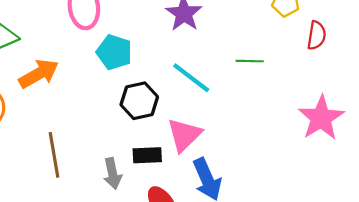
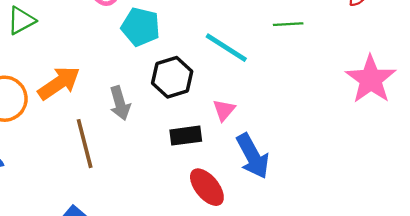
orange arrow: (39, 74) -> (59, 83), moved
pink triangle: (184, 135) -> (224, 110), size x0.6
gray arrow: (112, 173) -> (120, 103), moved

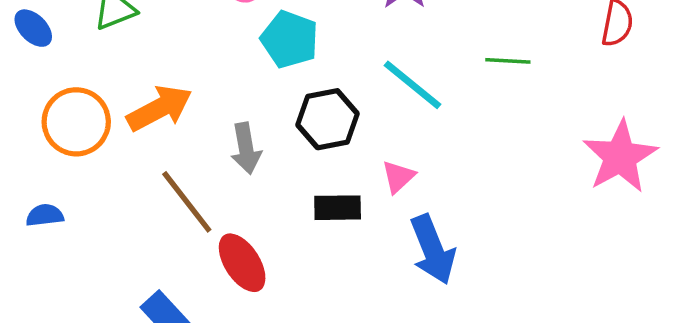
brown line: (85, 144) -> (187, 202), turned -30
red ellipse: (207, 187) -> (242, 263), moved

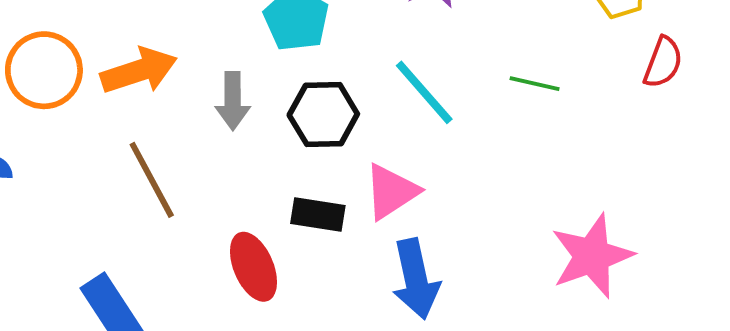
gray arrow: (246, 148) -> (233, 101), moved
pink star: (620, 157) -> (592, 256), moved
pink triangle: (398, 177) -> (391, 192), size x1.5
red ellipse: (242, 263) -> (253, 267), moved

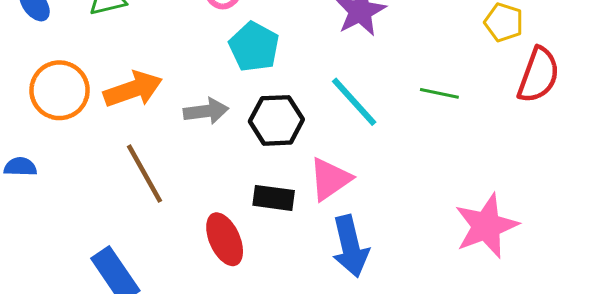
red semicircle: (663, 62) -> (538, 75), size x1.4
gray arrow: (233, 101) -> (206, 111), turned -96

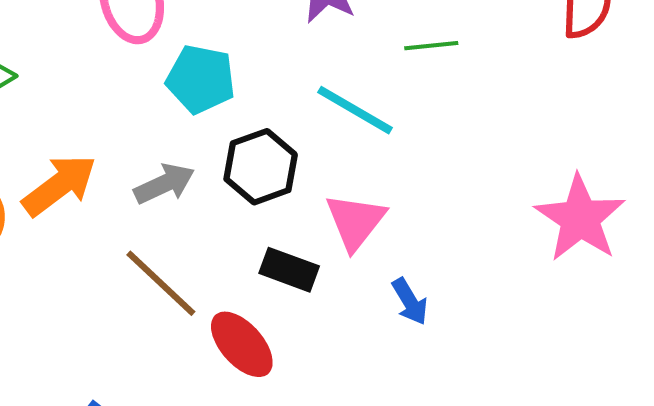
green line: (439, 93) -> (431, 46), moved
brown line: (145, 174) -> (161, 283), moved
black rectangle: (274, 198) -> (289, 270), turned 30
blue arrow: (350, 246) -> (410, 301), size x0.6

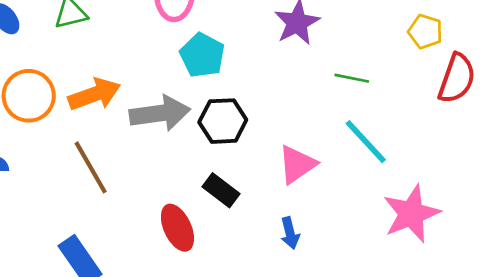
cyan line: (355, 110) -> (366, 142), moved
gray arrow: (164, 184) -> (160, 113), size x1.5
pink triangle: (355, 222) -> (297, 164), moved
brown line: (161, 283) -> (91, 167), moved

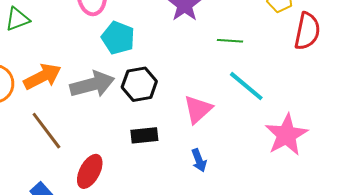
black rectangle: (221, 190) -> (144, 135), turned -36
red ellipse: (177, 228) -> (90, 171), moved, turned 60

